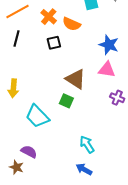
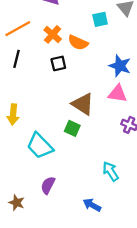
cyan arrow: (87, 144) -> (111, 171), moved
purple semicircle: (29, 152) -> (48, 185), moved, turned -91

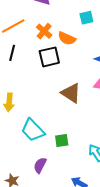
black square: (58, 63) -> (49, 57), size x1.5
green square: (72, 128) -> (62, 140), moved, turned -32

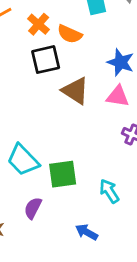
brown triangle: (71, 93) -> (75, 91), moved
green square: (62, 140) -> (63, 174), size x1.5

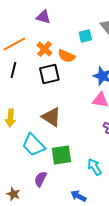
brown triangle: (75, 91) -> (51, 117), moved

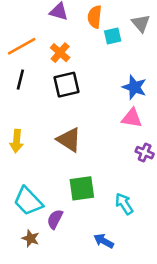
orange semicircle: (66, 56) -> (95, 17), moved, turned 72
cyan trapezoid: (33, 145) -> (28, 201), moved
brown star: (13, 194) -> (31, 238), moved

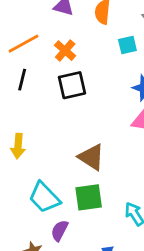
cyan square: (113, 36) -> (127, 45), moved
brown triangle: (69, 140) -> (91, 157), moved
cyan trapezoid: (28, 201) -> (44, 197), moved

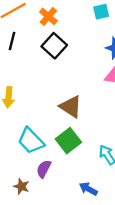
black square: (72, 85) -> (54, 46), turned -35
green square: (89, 197) -> (68, 141), turned -30

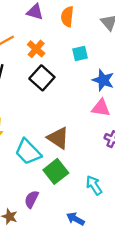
cyan square: (101, 12) -> (80, 54), moved
cyan trapezoid: (31, 141) -> (28, 152), moved

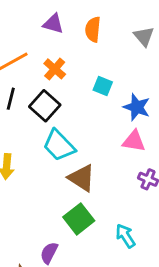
cyan square: (80, 54) -> (103, 86), moved, turned 35
black square: (42, 78) -> (45, 106), moved
cyan trapezoid: (28, 152) -> (59, 145), moved

